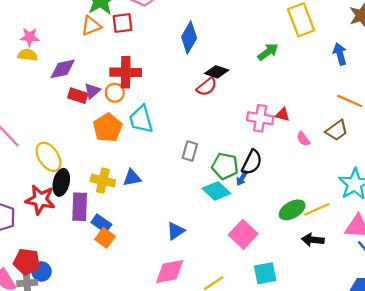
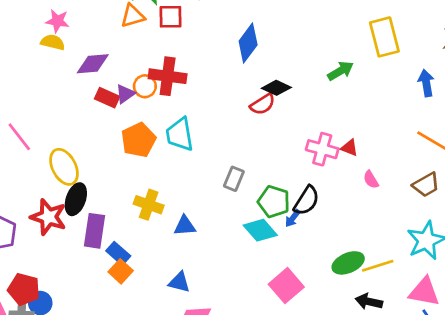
orange circle: (115, 93) -> (145, 86), moved
brown trapezoid: (337, 130) -> (426, 185), moved
blue triangle: (132, 178) -> (185, 226), moved
yellow cross: (103, 181) -> (149, 205), moved
blue triangle: (176, 231) -> (179, 282), moved, turned 42

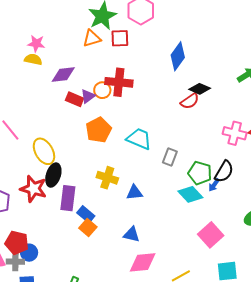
cyan trapezoid: (180, 134) -> (139, 139), moved, turned 124

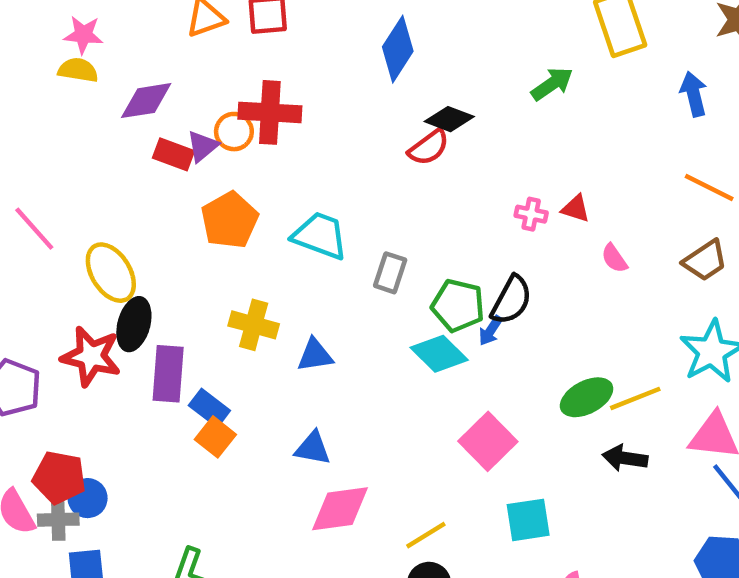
pink cross: (235, 133) -> (531, 214), size x0.6

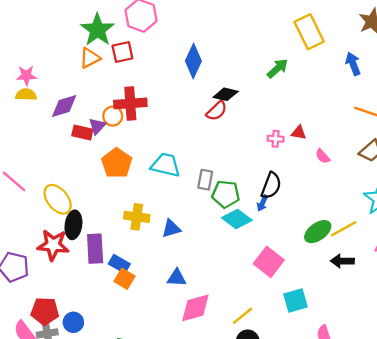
green pentagon: (458, 305) -> (226, 194), moved
blue circle: (88, 498) -> (73, 322), moved

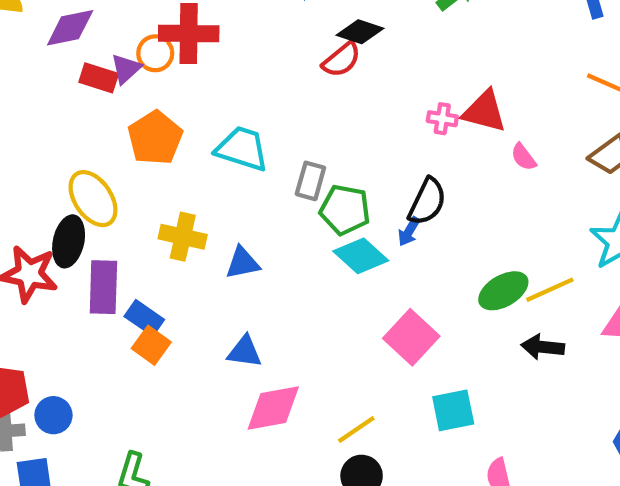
red triangle: (299, 133) -> (484, 111), size x1.6
yellow ellipse: (58, 199) -> (93, 199), moved

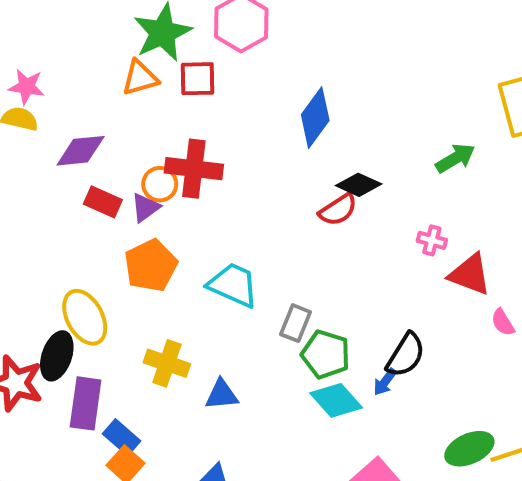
purple triangle: (126, 69) -> (145, 208), moved
pink cross: (442, 119) -> (432, 240), moved

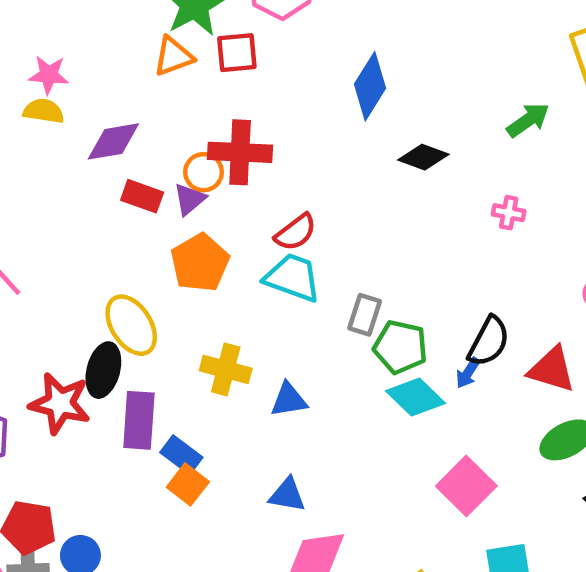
red semicircle: (338, 210) -> (296, 232), moved
red triangle: (470, 274) -> (552, 369), moved

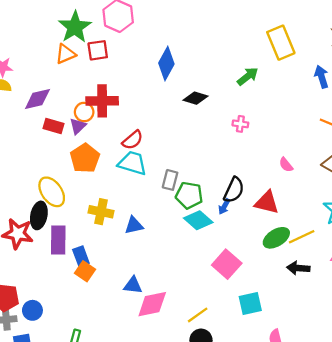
blue rectangle: (181, 455) -> (81, 256), turned 36
blue triangle: (287, 495) -> (133, 285), moved

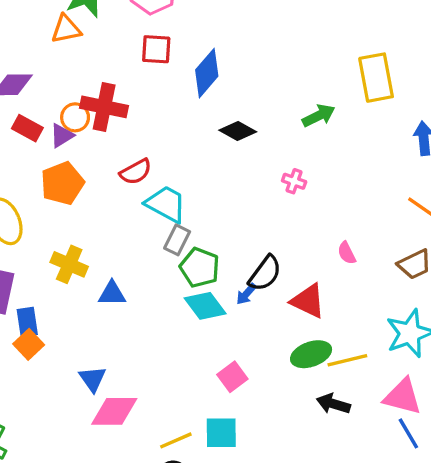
red square: (98, 50) -> (156, 49), moved
cyan trapezoid: (132, 163) -> (166, 204), moved
pink square: (227, 264) -> (232, 377), size x0.7
blue triangle: (133, 285) -> (93, 379), turned 36
cyan square: (250, 304) -> (221, 433), moved

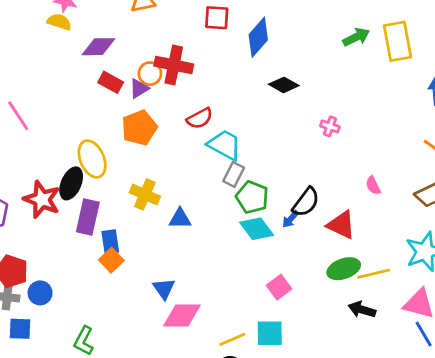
green arrow: (319, 116) -> (356, 37), moved

